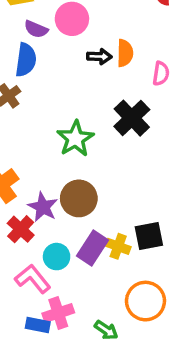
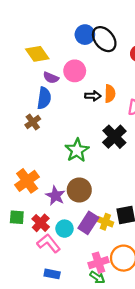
red cross: (21, 229) -> (41, 223), moved
pink cross: (58, 313) -> (99, 263), moved

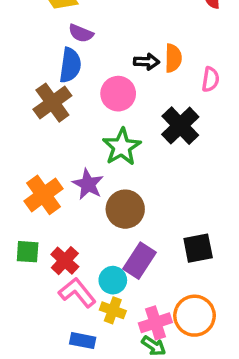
pink circle: (75, 71) -> (118, 94), moved
brown cross: (33, 122) -> (52, 103), size x1.5
purple star: (55, 196) -> (88, 184), moved
yellow cross: (105, 222) -> (113, 310), moved
cyan circle: (64, 229) -> (113, 280), moved

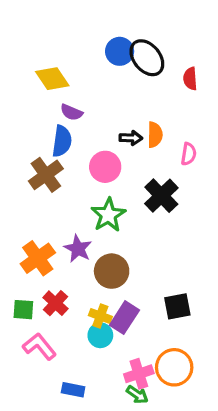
red cross: (65, 261) -> (55, 303), moved
pink L-shape: (77, 293) -> (39, 346), moved
yellow cross: (113, 310) -> (100, 316), moved

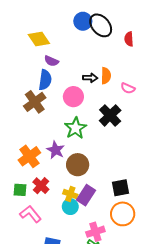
pink semicircle: (189, 154) -> (128, 88), turned 104
orange circle: (174, 367) -> (123, 214), moved

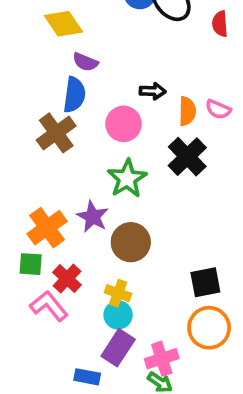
orange semicircle: (106, 76) -> (187, 111), moved
green square: (20, 190) -> (31, 264), moved
purple rectangle: (86, 195) -> (118, 348), moved
pink L-shape: (30, 214) -> (49, 306), moved

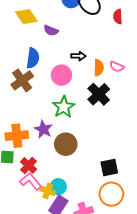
purple semicircle: (85, 62) -> (51, 30), moved
orange cross: (47, 228) -> (17, 136), turned 30
yellow cross: (118, 293) -> (48, 191), moved
pink L-shape: (49, 306) -> (31, 181), moved

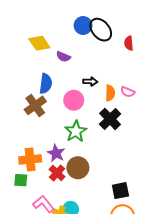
red cross: (29, 165) -> (57, 173), moved

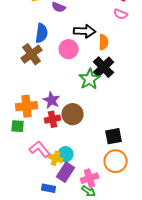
black arrow: (90, 82) -> (85, 31), size x1.5
pink semicircle: (128, 92) -> (121, 14), moved
green star: (76, 131) -> (90, 79), moved
red cross: (57, 173) -> (53, 119), turned 35

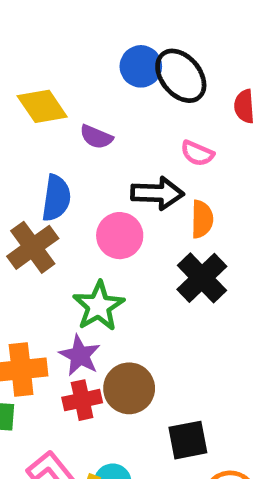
pink semicircle: (121, 14) -> (197, 153), moved
green star: (90, 79) -> (99, 306), moved
black square: (114, 136) -> (188, 440), moved

